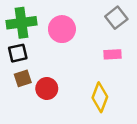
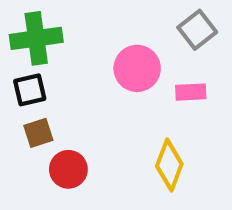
pink circle: (62, 29) -> (137, 68), moved
red circle: (47, 88) -> (68, 169), moved

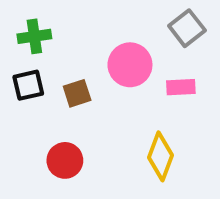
green cross: (36, 38) -> (34, 36), size x0.7
brown square: (38, 133) -> (77, 93), moved

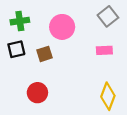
pink circle: (130, 65) -> (62, 27), moved
yellow diamond: (160, 156) -> (108, 96), moved

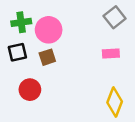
pink circle: (62, 27) -> (49, 30), moved
red circle: (37, 93) -> (30, 90), moved

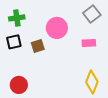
pink circle: (49, 30) -> (57, 28), moved
red circle: (30, 90) -> (19, 85), moved

